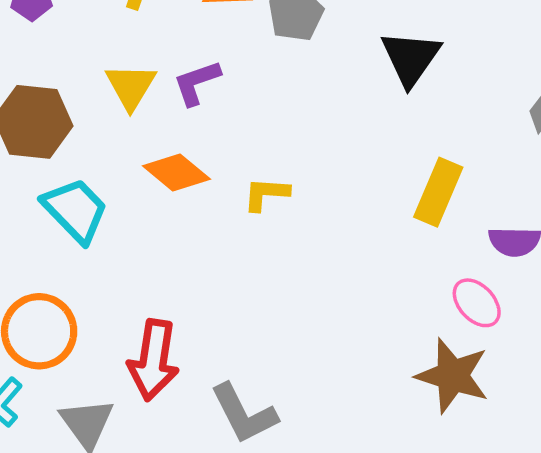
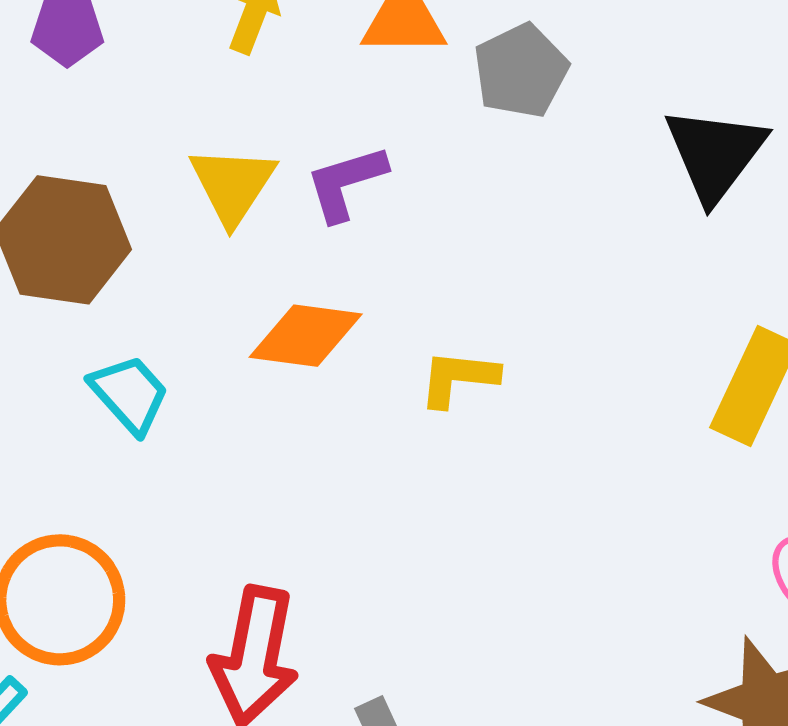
orange diamond: (176, 172) -> (306, 336), turned -34
cyan trapezoid: (75, 210) -> (130, 394), size x0.7

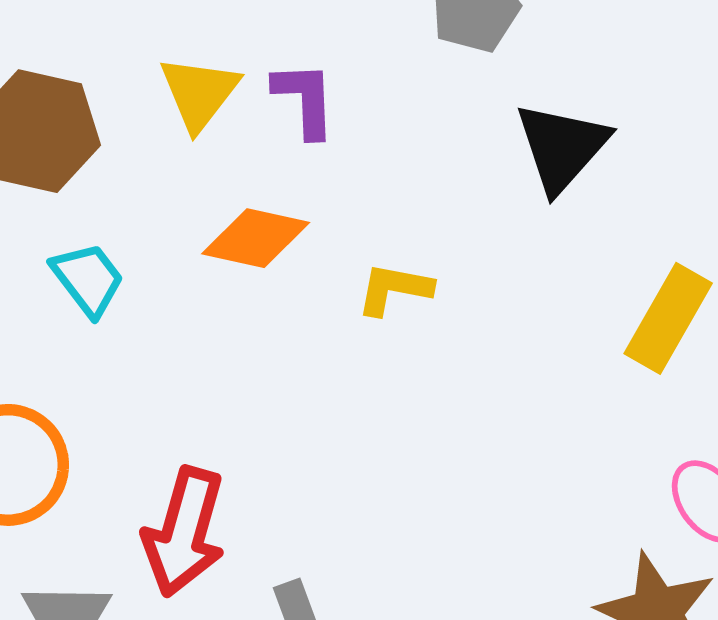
black triangle: (715, 154) -> (562, 147), moved
purple L-shape: (346, 183) -> (305, 99), turned 100

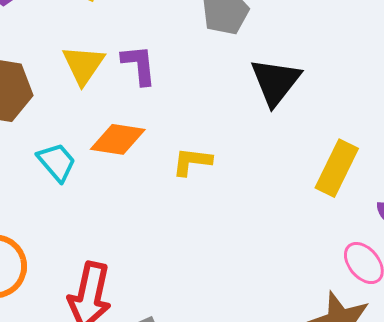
cyan trapezoid: (88, 279) -> (57, 162), moved

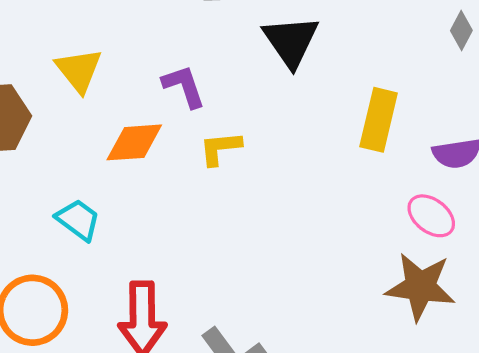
purple L-shape: (139, 65) -> (184, 86), moved
cyan trapezoid: (57, 162) -> (78, 220), moved

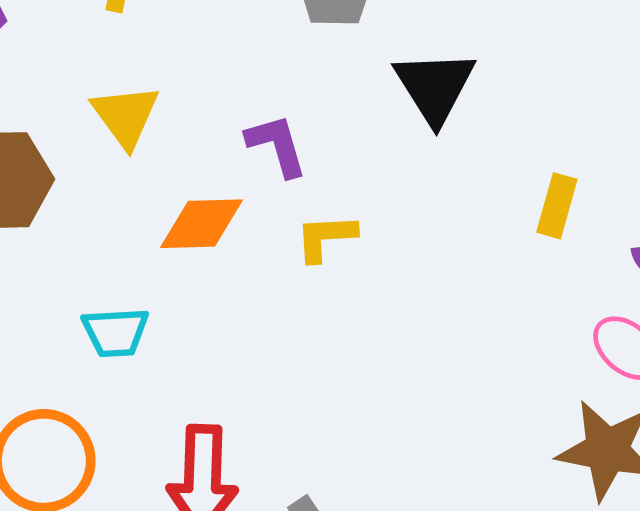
yellow rectangle: (379, 120) -> (557, 206), size x0.7
cyan trapezoid: (78, 220) -> (115, 332), turned 138

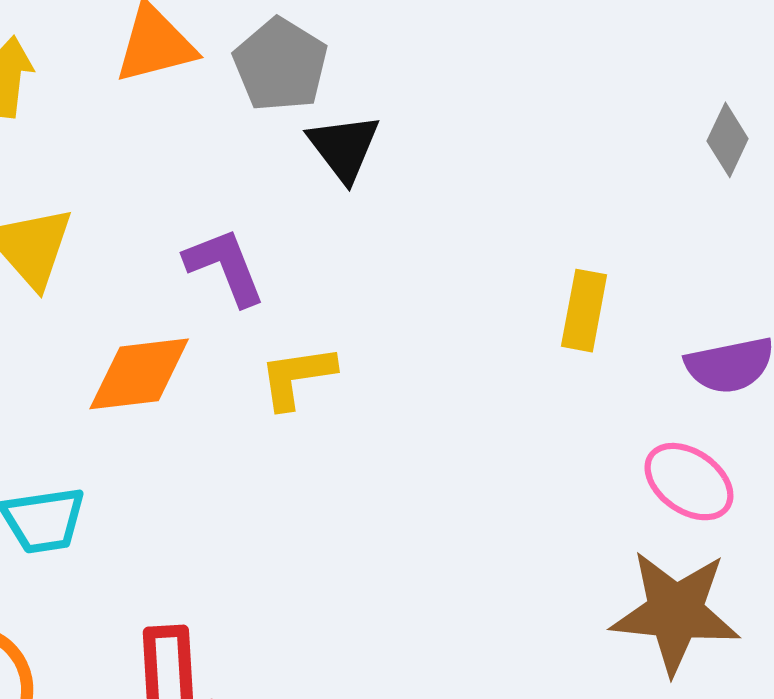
black triangle: (435, 87) -> (344, 148), moved, size x0.7

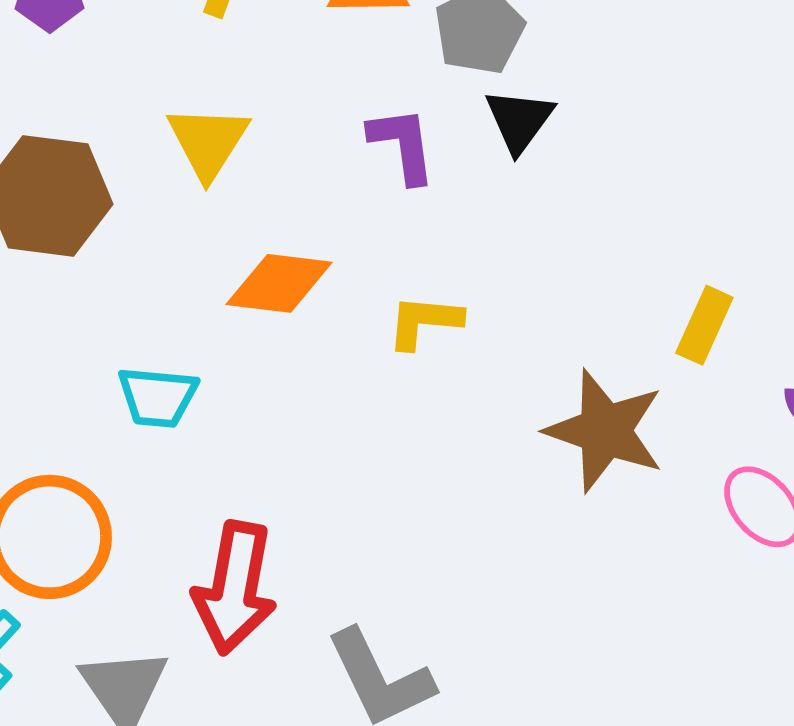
purple L-shape: (225, 267) -> (402, 145), moved
brown star: (675, 612) -> (605, 431), moved

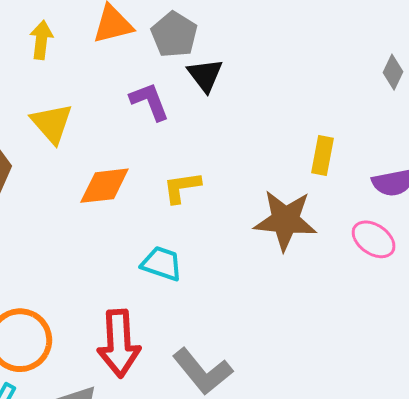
cyan trapezoid: (158, 397) -> (162, 264), moved, turned -153

